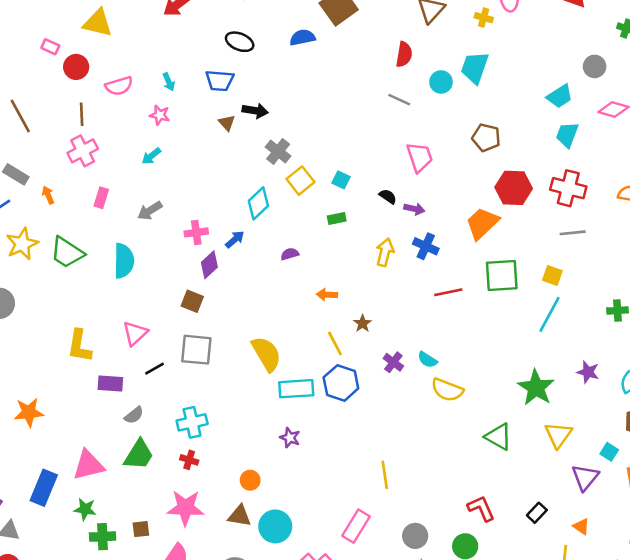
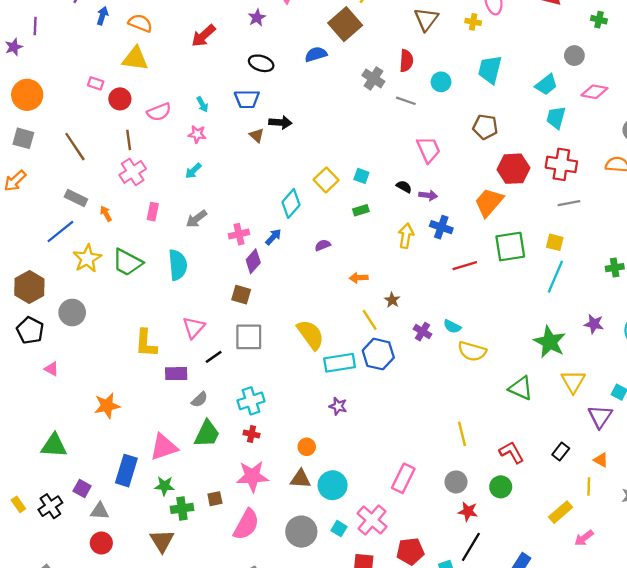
cyan trapezoid: (475, 68) -> (490, 70), moved
gray cross: (278, 151) -> (373, 78), moved
yellow line: (385, 475) -> (462, 434), moved

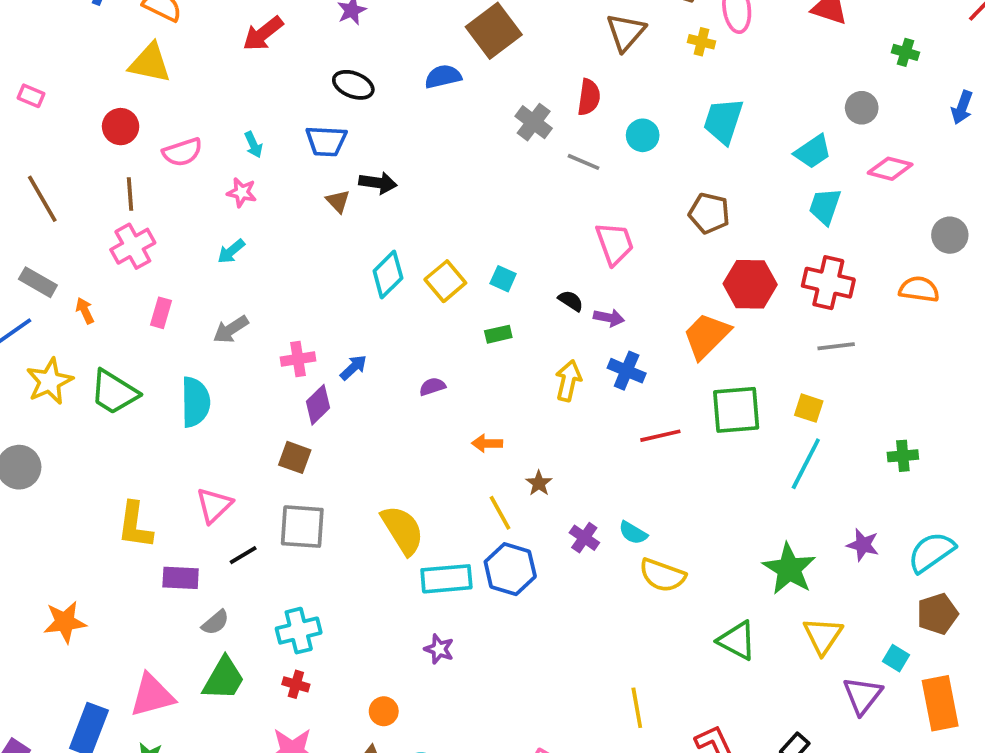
pink rectangle: (96, 83) -> (31, 96), moved
cyan diamond: (291, 203) -> (388, 274), moved

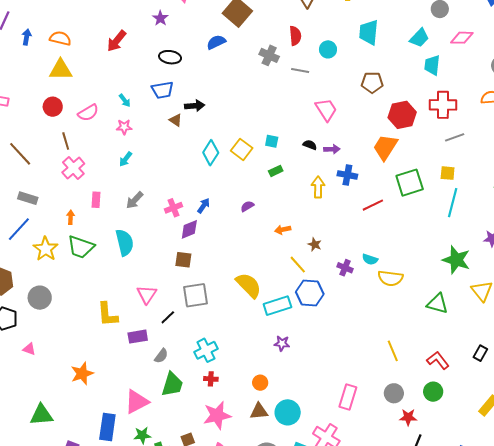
orange arrow: (85, 311) -> (71, 217), moved, turned 40
purple diamond: (318, 405) -> (189, 229), turned 35

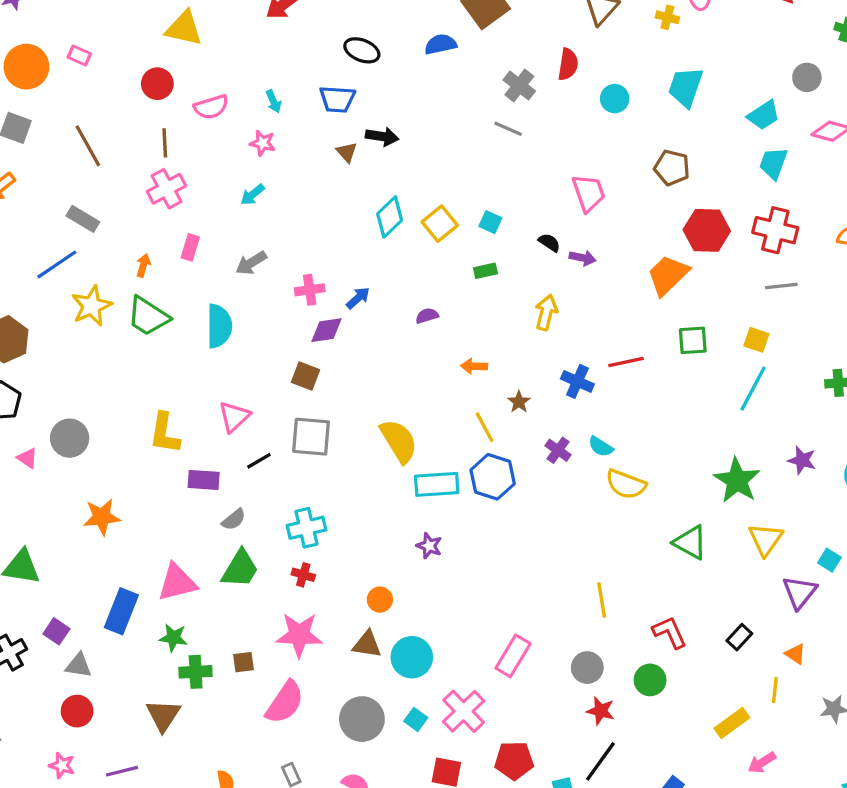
gray line: (300, 70) -> (508, 129), moved
blue cross: (347, 175) -> (577, 381), moved
green square: (410, 183) -> (693, 340), size x0.7
gray circle: (40, 298) -> (70, 438), moved

